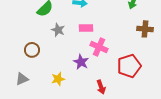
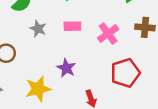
pink cross: (99, 47) -> (108, 34), moved, turned 30
yellow star: (58, 79) -> (38, 89), size x1.5

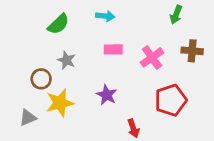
gray star: (38, 29) -> (66, 60), moved
yellow star: (38, 89) -> (60, 103), moved

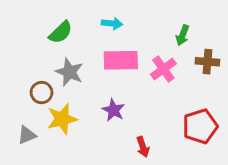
green arrow: (176, 15) -> (182, 35), moved
pink rectangle: (113, 49) -> (121, 60), size x1.6
gray star: (66, 60) -> (69, 72), size x1.4
red pentagon: (171, 100) -> (200, 126), moved

